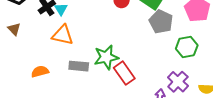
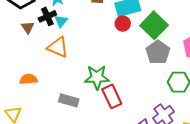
brown triangle: (14, 29) -> (28, 27), moved
gray rectangle: (79, 66) -> (69, 100), moved

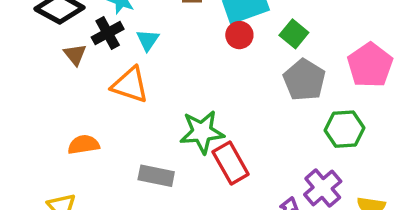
cyan triangle: (61, 21) -> (148, 40), moved
green square: (154, 25) -> (294, 34), size x0.6

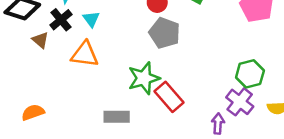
gray pentagon: (304, 80) -> (165, 33), moved
green hexagon: (344, 129) -> (250, 74), moved
orange semicircle: (84, 145) -> (33, 112), moved

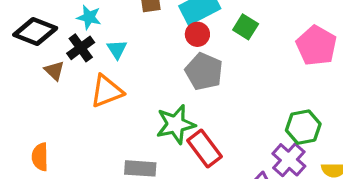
orange triangle: (85, 54) -> (107, 91), turned -32
orange semicircle: (33, 112) -> (40, 157), turned -75

